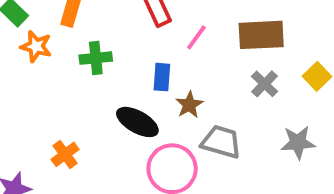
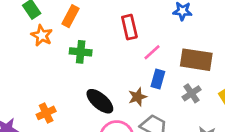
blue rectangle: (162, 77) -> (158, 79), moved

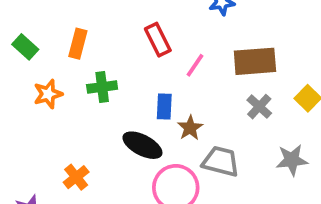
orange star: (42, 35) -> (48, 94), moved, turned -30
blue rectangle: (158, 79) -> (164, 107), moved

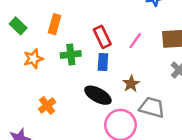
red rectangle: (158, 40) -> (102, 37), moved
blue rectangle: (164, 107) -> (103, 62), moved
orange cross: (76, 177) -> (47, 105), moved

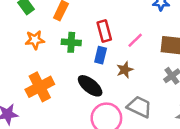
brown star: (131, 84) -> (125, 70), moved
orange cross: (47, 105) -> (40, 87), size x1.6

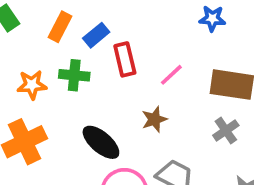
orange star: (35, 40) -> (32, 85), moved
blue rectangle: (101, 55) -> (96, 35), moved, turned 35

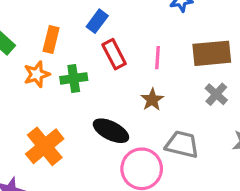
blue rectangle: (96, 35) -> (97, 21), moved
pink line: (171, 75) -> (158, 58), turned -30
orange star: (32, 85) -> (37, 74), moved

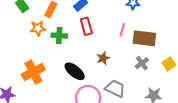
pink line: (158, 58) -> (122, 30), moved

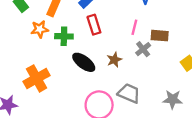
brown rectangle: (144, 38) -> (160, 36), size x0.7
gray cross: (142, 63) -> (143, 49), moved
black ellipse: (75, 71) -> (84, 62), moved

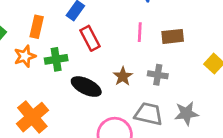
gray cross: (143, 49) -> (158, 75), moved, turned -32
gray star: (173, 99) -> (186, 113), moved

